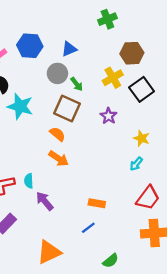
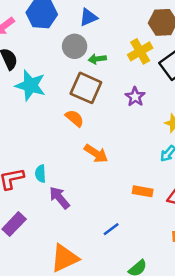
green arrow: (77, 84) -> (97, 59), turned 120
orange arrow: (59, 159) -> (96, 153), moved
orange rectangle: (97, 203) -> (143, 191), moved

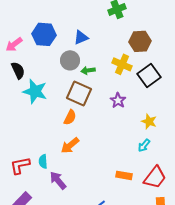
yellow cross: (140, 51) -> (122, 64), turned -36
orange semicircle: (75, 118) -> (70, 117), turned 77
orange arrow: (96, 153) -> (70, 145), moved, turned 108

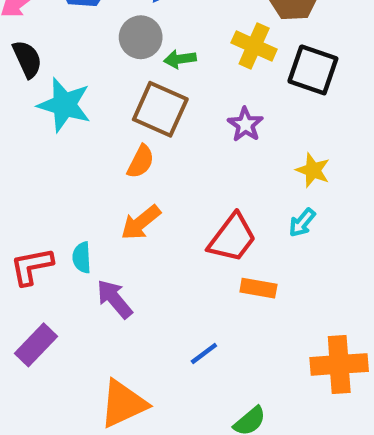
black square: (149, 75) -> (313, 70), turned -35
red trapezoid: (155, 177) -> (232, 238), moved

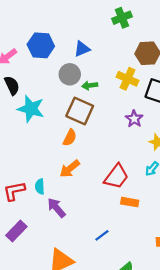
purple star: (245, 124) -> (134, 119), moved

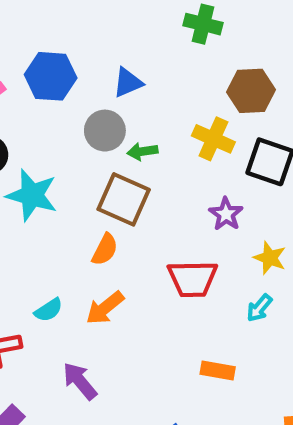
green cross: (122, 18) -> (203, 24), turned 36
red trapezoid: (116, 177) -> (193, 279), moved, turned 52
cyan semicircle: (40, 187) -> (49, 310), moved, turned -120

